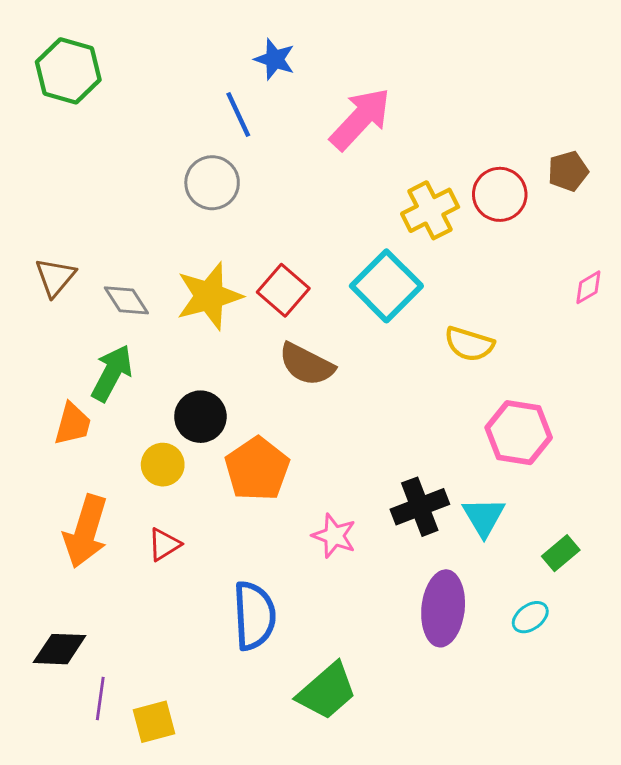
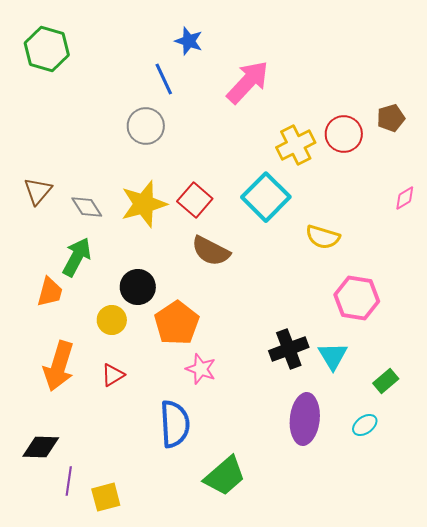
pink star: (334, 536) -> (201, 369), moved

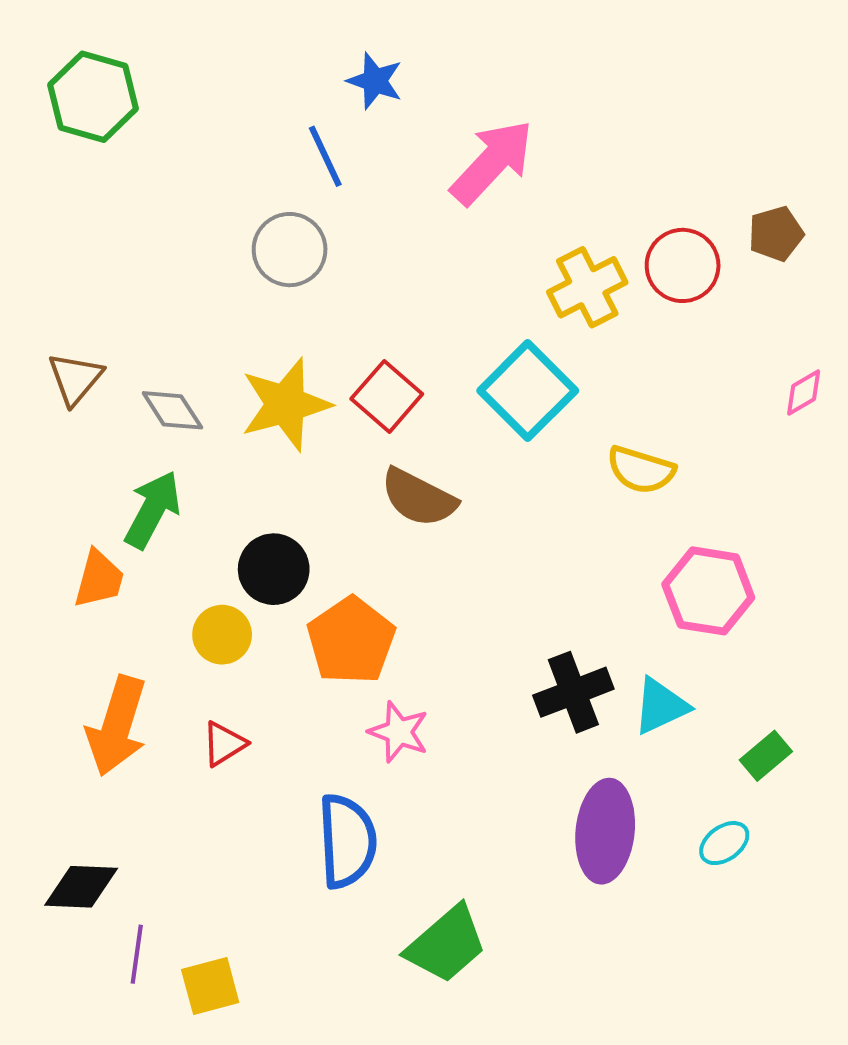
cyan triangle: (333, 356) -> (661, 706), turned 36

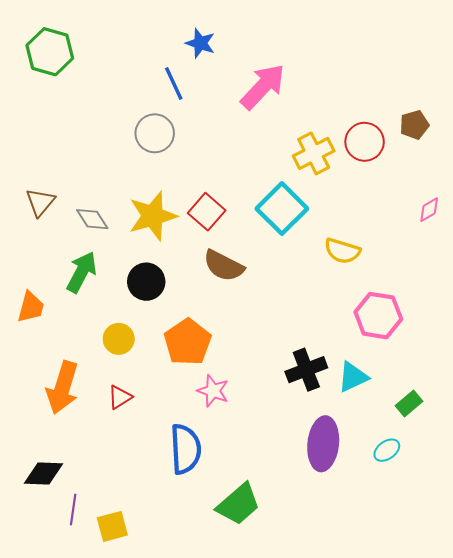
black circle: (274, 569) -> (146, 282), moved
orange trapezoid: (99, 579) -> (31, 307), moved

